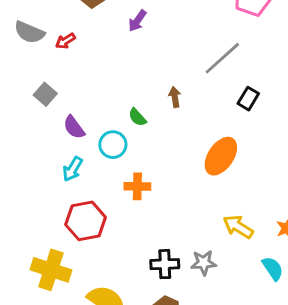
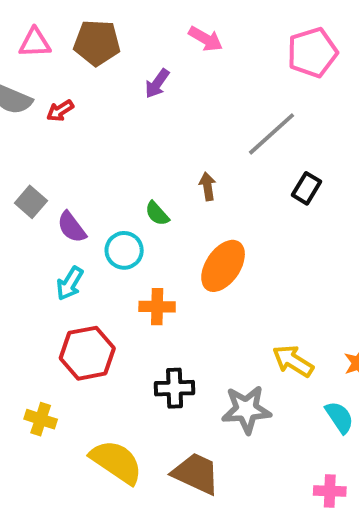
gray square: (45, 94) -> (31, 202), moved
orange ellipse: (221, 156) -> (223, 266), moved
gray star: (204, 263) -> (246, 409), size x1.4
black cross: (165, 264) -> (175, 388), moved
yellow cross: (51, 270) -> (41, 419), size x0.6

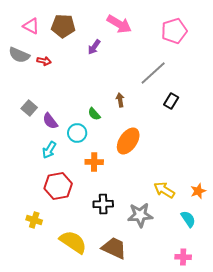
pink arrow: (206, 39) -> (119, 24), size x1.4
pink triangle: (35, 43) -> (31, 26), turned 30
red arrow: (60, 111) -> (44, 61), turned -136

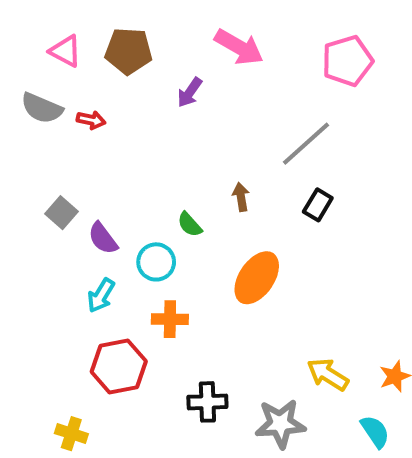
black rectangle: (171, 101) -> (318, 205), moved
orange cross: (94, 162) -> (170, 319), moved

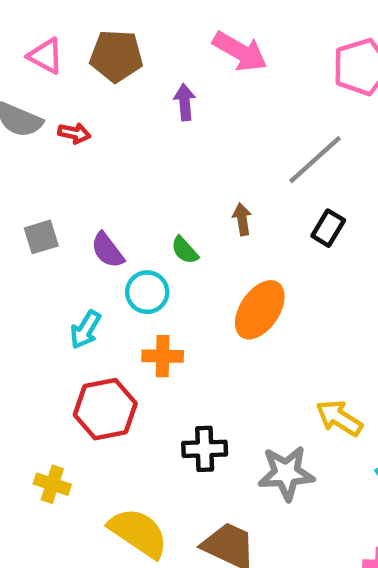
purple arrow: (190, 92) -> (185, 102), turned 140
gray square: (61, 213) -> (41, 237), turned 32
purple semicircle: (103, 238) -> (107, 250), moved

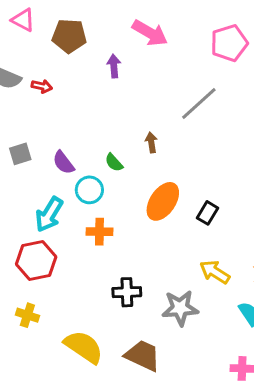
pink triangle: (46, 56) -> (23, 20), moved
black rectangle: (328, 228) -> (207, 213), moved
cyan arrow: (85, 330) -> (49, 214), size x1.4
red hexagon: (105, 409) -> (36, 260), moved

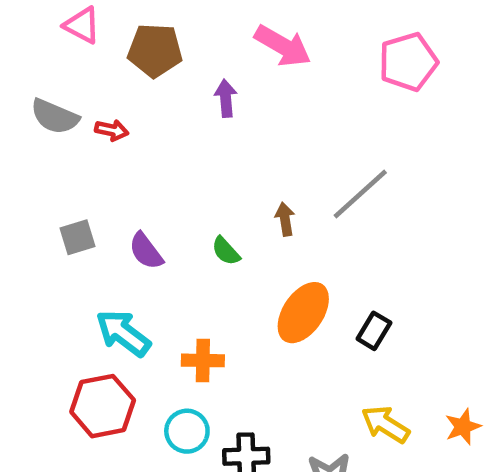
gray line: (199, 104) -> (360, 194), moved
cyan circle: (89, 190) -> (187, 431), moved
cyan arrow: (49, 214) -> (123, 333), turned 96

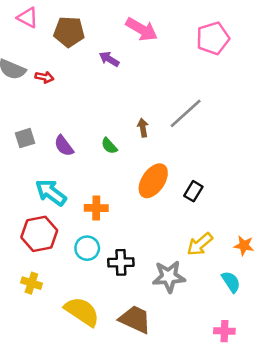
purple arrow: (226, 98) -> (109, 59), turned -54
yellow arrow: (385, 424) -> (200, 244), turned -72
orange star: (463, 427) -> (244, 246), turned 30

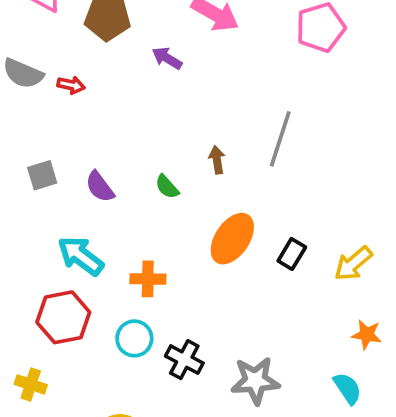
gray line: (186, 113) -> (280, 139), turned -30
yellow arrow: (200, 244) -> (353, 264), moved
black cross: (121, 262) -> (184, 360), turned 30
yellow cross: (31, 283) -> (31, 384), moved

